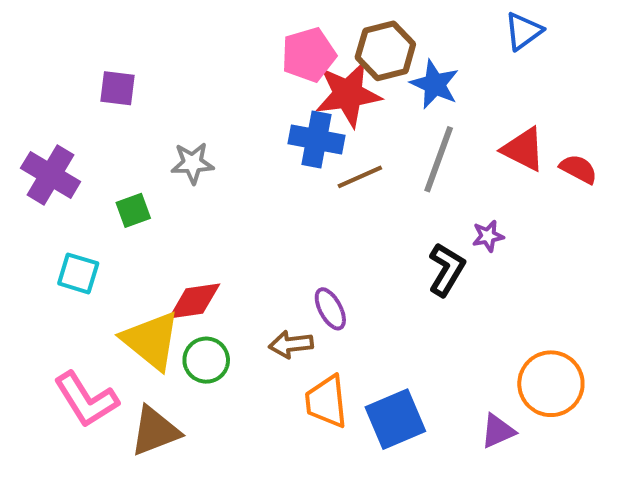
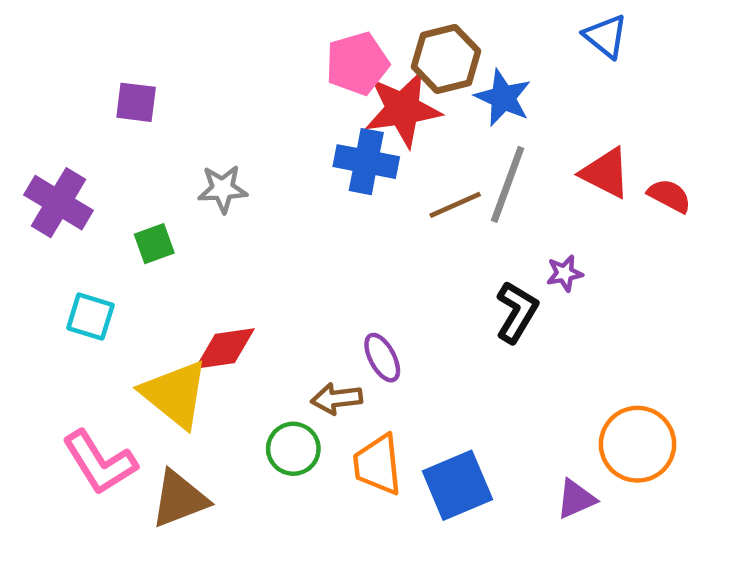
blue triangle: (523, 31) -> (606, 36), turned -45
brown line: (360, 177) -> (455, 205), moved
green circle: (206, 360) -> (293, 449), moved

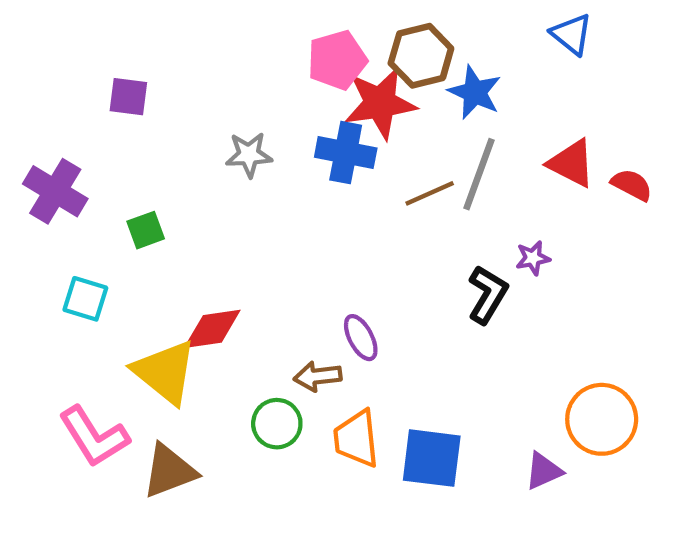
gray star: (223, 189) -> (249, 155), moved
blue square: (457, 485) -> (432, 458), turned 30

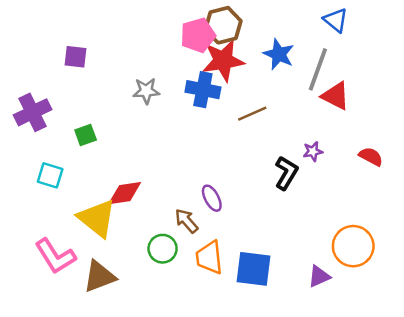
brown hexagon: (421, 56) -> (223, 25), moved
gray line: (479, 174) -> (318, 69), moved
red semicircle: (632, 185) -> (371, 156), moved
purple cross: (55, 191) -> (33, 112), turned 33
brown arrow: (318, 376) -> (187, 221), turned 56

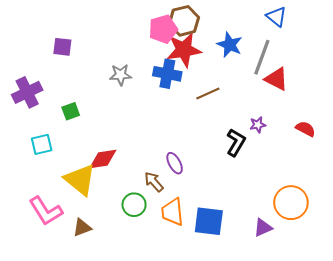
cyan square: (50, 175) -> (42, 144), turned -30
brown triangle: (99, 276) -> (82, 228), size x0.7

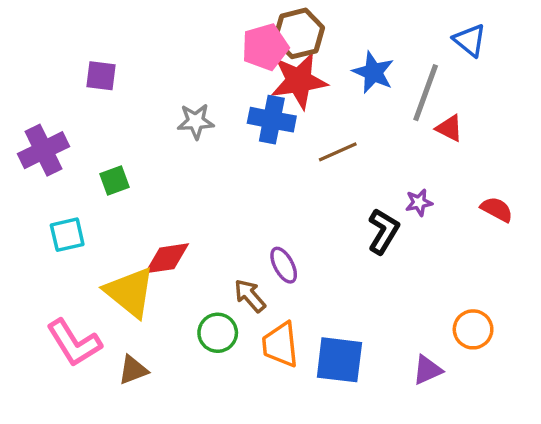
blue triangle: (276, 17) -> (470, 40), moved
red triangle: (276, 79) -> (449, 128), size x0.7
orange circle: (291, 203) -> (473, 329), size x0.7

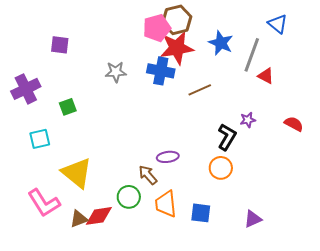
red diamond: (167, 258) -> (99, 216), moved
purple ellipse: (284, 265) -> (168, 157), turned -70
orange circle: (473, 329) -> (221, 168), moved
blue square: (339, 360) -> (201, 213), size x0.7

